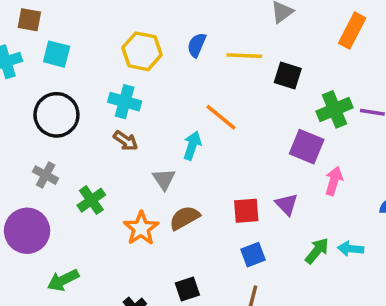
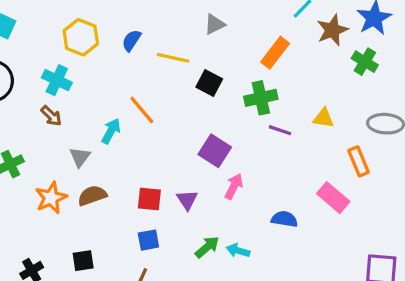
green cross: (335, 109) -> (261, 98), moved

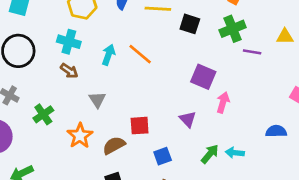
cyan arrow: (111, 131) -> (108, 55), moved
brown semicircle: (92, 195) -> (114, 145), moved
red square: (149, 199) -> (140, 126), moved
blue semicircle: (284, 219) -> (276, 131), moved

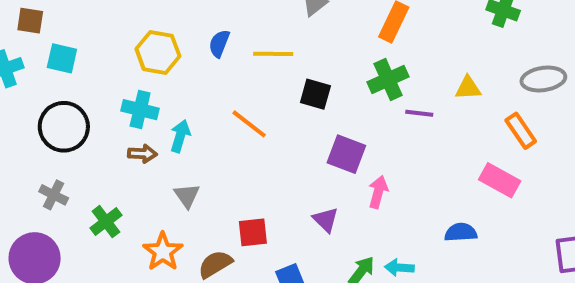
black square: (190, 24) -> (315, 94), moved
cyan arrow: (108, 55) -> (180, 136), moved
brown arrow: (69, 71) -> (142, 154), turned -30

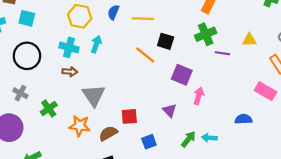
orange line: (249, 124) -> (145, 55), moved
cyan arrow: (180, 136) -> (96, 44), moved
gray triangle: (187, 196) -> (94, 95), size x1.6
orange star: (163, 252) -> (80, 126), turned -30

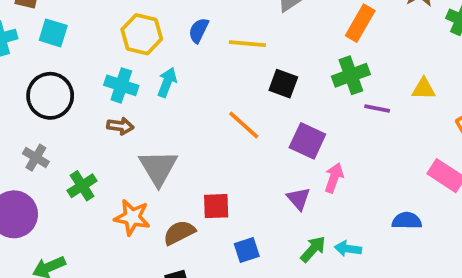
orange line: (145, 55) -> (244, 125), moved
purple triangle: (170, 110) -> (298, 199), moved

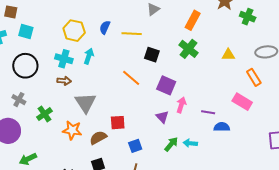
green cross: (351, 75) -> (189, 49), turned -30
purple line: (377, 108) -> (208, 112), moved

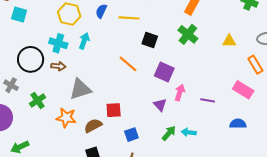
black circle: (25, 66) -> (31, 59), moved
gray triangle: (86, 103) -> (80, 89), turned 45
blue semicircle: (222, 127) -> (238, 124), moved

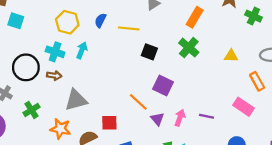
orange line: (128, 64) -> (138, 102), moved
pink arrow: (180, 93) -> (180, 118), moved

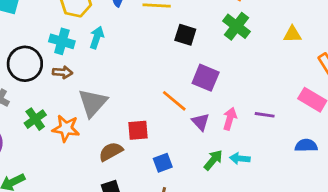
gray triangle: (76, 100) -> (93, 103), turned -30
orange star: (60, 129) -> (66, 128), moved

